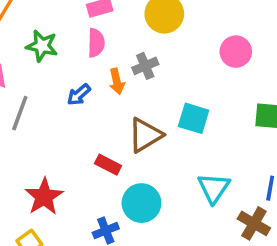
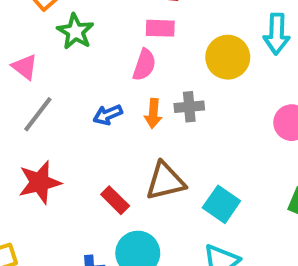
green star: (42, 46) -> (75, 32), moved
cyan square: (194, 118) -> (221, 204), moved
red star: (44, 197) -> (40, 182), moved

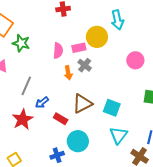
pink rectangle: (160, 28) -> (79, 48), moved
gray cross: (189, 107) -> (85, 65), turned -32
gray line: (38, 114) -> (26, 86), moved
blue arrow: (108, 115) -> (42, 102), moved

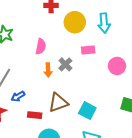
yellow circle: (97, 37) -> (75, 22), moved
pink rectangle: (79, 48) -> (88, 50), moved
red rectangle: (61, 119) -> (35, 115), turned -32

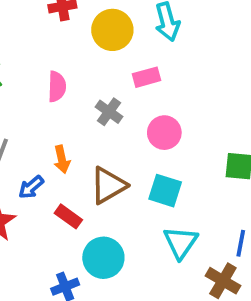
pink circle: (117, 66) -> (164, 133), moved
orange arrow: (48, 70) -> (62, 159), moved
red rectangle: (35, 115) -> (68, 216), turned 40

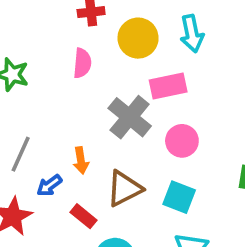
pink rectangle: (146, 77) -> (168, 86), size x1.4
pink semicircle: (57, 87) -> (82, 63), moved
gray cross: (109, 112) -> (130, 117), size x1.6

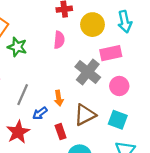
red rectangle: (84, 216) -> (61, 132), turned 32

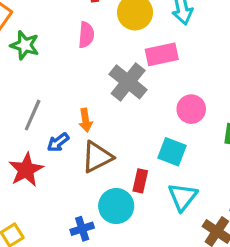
pink circle: (119, 86) -> (191, 109), moved
brown triangle: (85, 115) -> (97, 157), moved
red rectangle: (61, 132) -> (140, 181), moved, turned 32

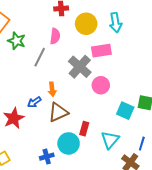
pink circle: (191, 109) -> (101, 85), moved
gray line: (33, 115) -> (40, 57), moved
cyan square: (172, 152) -> (125, 111), moved

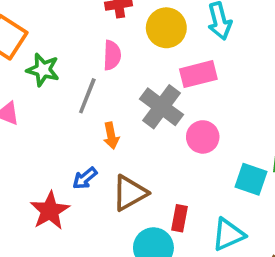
orange arrow: (52, 89) -> (111, 136), moved
cyan triangle: (110, 140) -> (228, 234), turned 30

